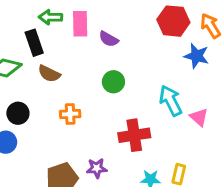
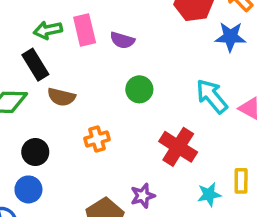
red cross: (134, 135) -> (178, 147), turned -36

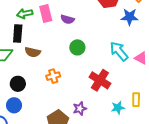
black rectangle: (35, 65) -> (18, 34), turned 36

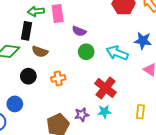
blue star: (130, 17) -> (143, 41), moved
purple semicircle: (67, 19) -> (79, 31), moved
cyan arrow: (119, 51) -> (117, 53), moved, turned -35
black circle: (18, 84) -> (28, 76), moved
cyan star: (118, 108) -> (104, 112), moved

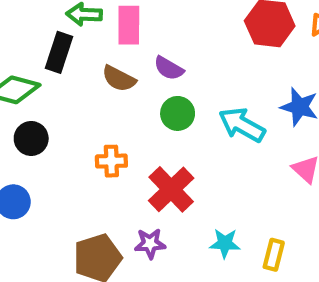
brown semicircle: (40, 52) -> (119, 79), moved
black circle: (28, 76) -> (31, 138), moved
red cross: (106, 88) -> (171, 189), moved
cyan star: (104, 112) -> (225, 243), moved

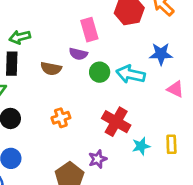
pink rectangle: (129, 25) -> (89, 30), moved
green circle: (178, 113) -> (100, 72), moved
red cross: (171, 189) -> (116, 122), moved

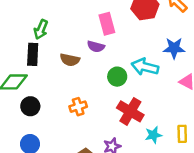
green arrow: (20, 37) -> (41, 29), turned -54
green circle: (100, 72) -> (117, 77), moved

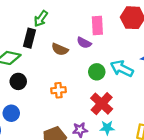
cyan star: (153, 135) -> (107, 128), moved

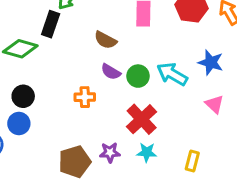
purple semicircle: (84, 43) -> (111, 72), moved
brown semicircle: (60, 49) -> (105, 40), moved
black circle: (18, 81) -> (23, 96), moved

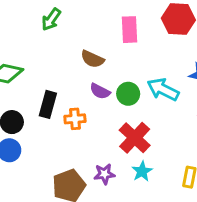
black rectangle: (51, 24) -> (48, 104), moved
cyan star: (147, 152) -> (142, 171), turned -30

